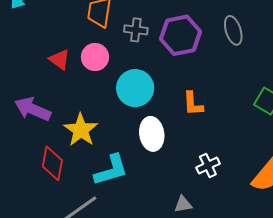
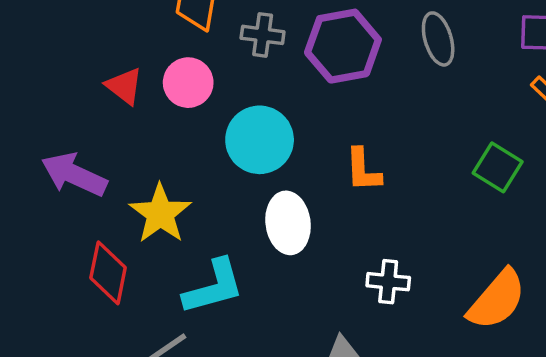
white cross: (208, 166) -> (388, 282), turned 30

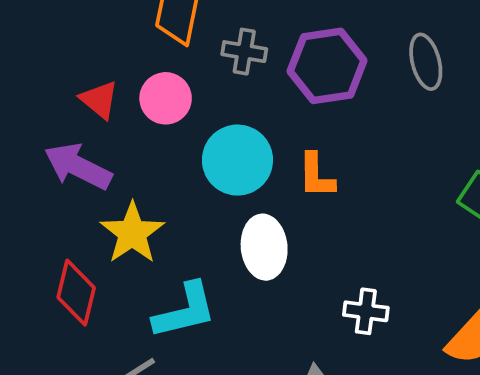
orange L-shape: (363, 170) -> (316, 176), moved
purple arrow: (74, 175) -> (78, 166), moved

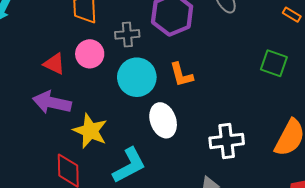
gray cross: (244, 52) -> (127, 34), moved
white cross: (366, 311) -> (227, 141), size x1.4

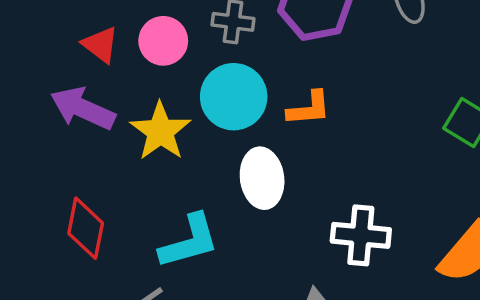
orange L-shape: (181, 75) -> (309, 109), turned -92
yellow star: (90, 131) -> (160, 131), moved

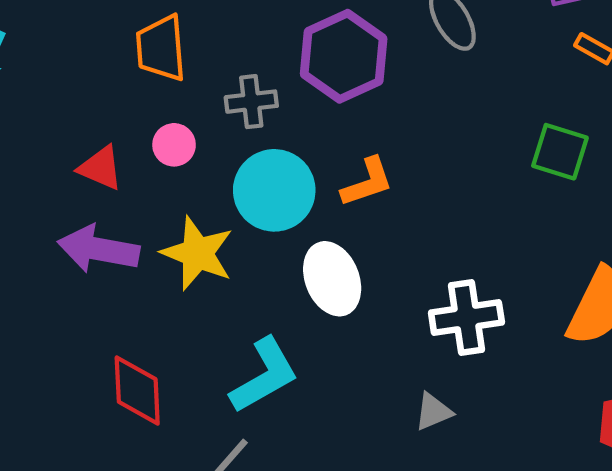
pink circle: (163, 41) -> (174, 145), size x0.7

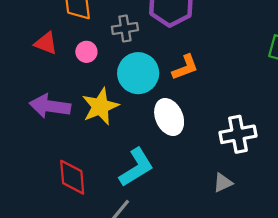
red triangle: (101, 168) -> (46, 43), moved
yellow star: (197, 253) -> (100, 106), turned 30

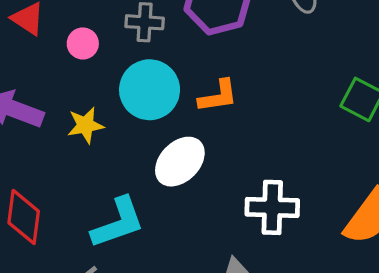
yellow star: (100, 106) -> (85, 125), size x0.7
white ellipse: (169, 117) -> (180, 162), turned 56

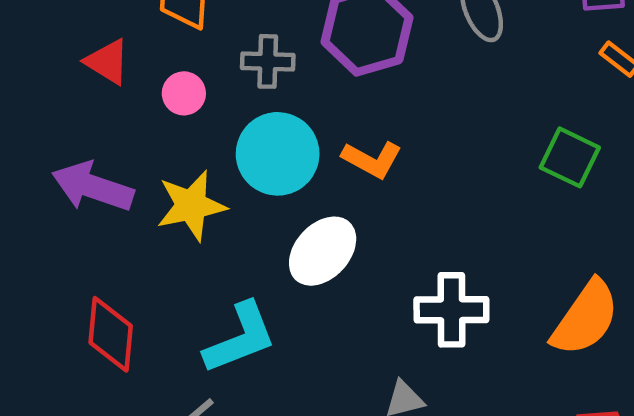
orange L-shape: (218, 96) -> (372, 159), turned 39
yellow star: (85, 125) -> (191, 206), size x1.4

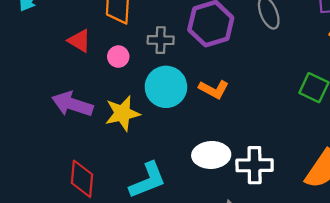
white ellipse: (323, 251) -> (211, 155), moved, turned 45

